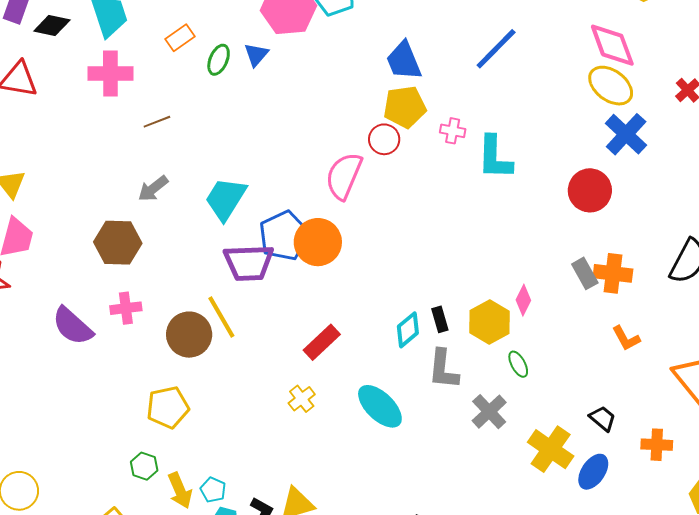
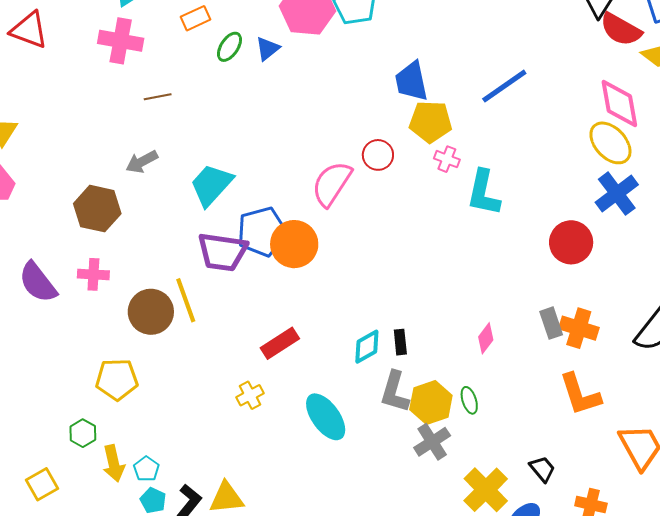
yellow pentagon: (405, 107) -> (431, 122), moved
yellow hexagon: (489, 322) -> (431, 403), moved
orange L-shape: (626, 338) -> (580, 394), size x1.6

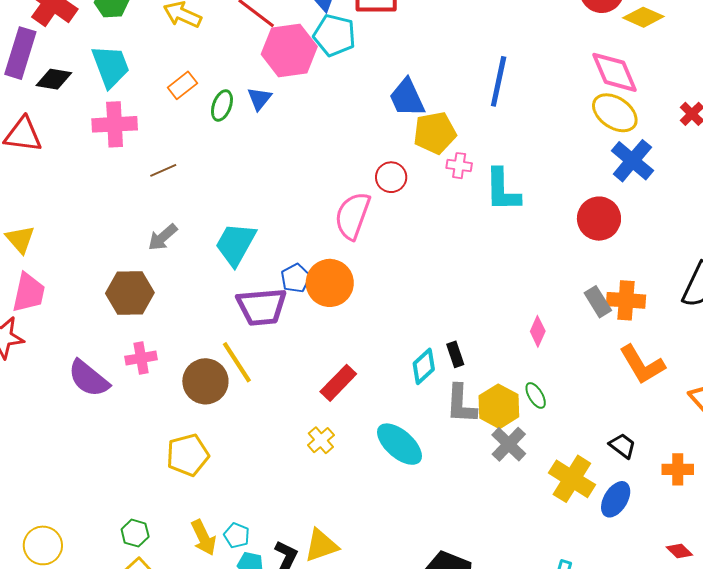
blue line: (504, 86) -> (499, 81), turned -30
blue pentagon: (262, 232) -> (296, 278), size x0.6
green hexagon: (83, 433) -> (135, 533), moved

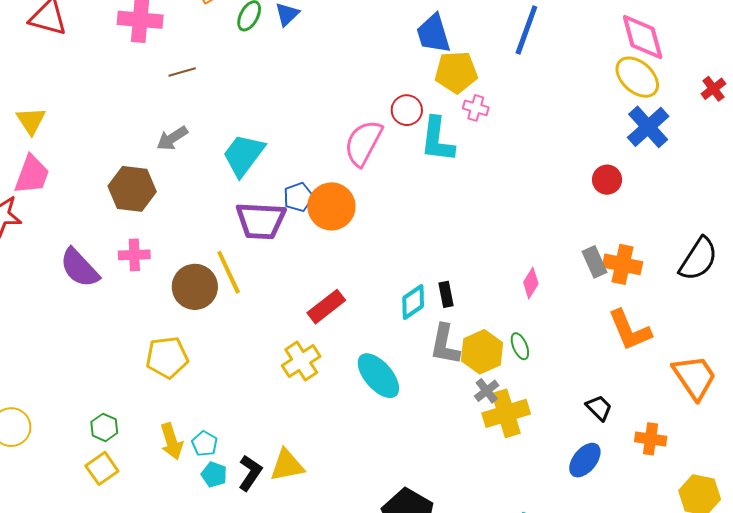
cyan L-shape: (502, 190) -> (437, 140), moved
red circle: (599, 219) -> (607, 180), size x0.7
yellow cross: (321, 440) -> (301, 361), size x1.4
gray cross: (509, 444) -> (487, 391), size x0.7
yellow cross: (572, 479) -> (506, 413), moved, turned 33

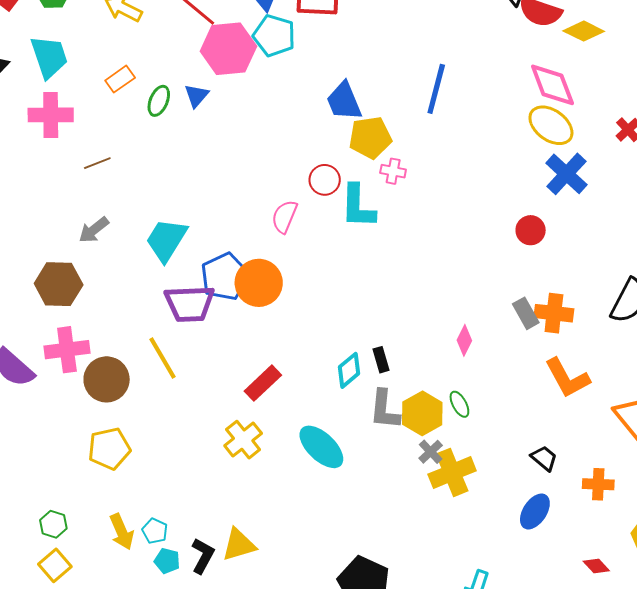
pink semicircle: (363, 143) -> (284, 217), size x0.7
blue pentagon: (298, 197) -> (225, 277), size x1.6
pink cross: (134, 255) -> (67, 350), size x1.4
brown circle: (195, 287) -> (107, 379), moved

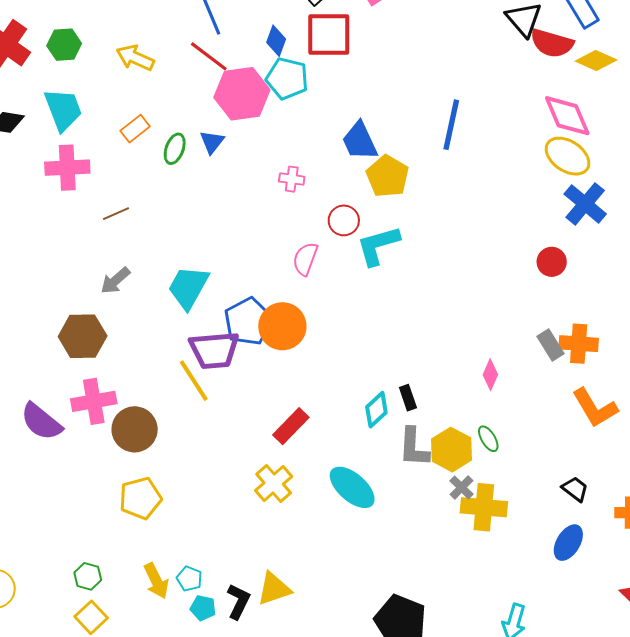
yellow pentagon: (370, 138) -> (387, 176), turned -30
pink cross: (393, 171) -> (292, 179), moved
cyan L-shape: (358, 206) -> (378, 245), turned 75
yellow line: (162, 358) -> (194, 381), moved
yellow cross: (452, 472) -> (484, 507), turned 30

